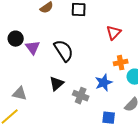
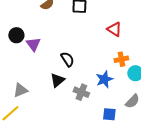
red triangle: (114, 33) -> (114, 29), turned -42
black semicircle: (64, 51) -> (67, 59), moved, size x0.7
gray triangle: (20, 94) -> (20, 90), turned -35

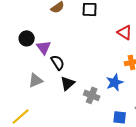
black semicircle: (67, 59) -> (58, 62), moved
gray triangle: (20, 90) -> (36, 80), moved

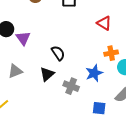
black semicircle: (58, 62) -> (58, 53), moved

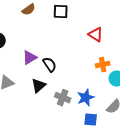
purple triangle: (23, 38) -> (30, 58), moved, turned 35
blue star: (94, 73) -> (86, 98), moved

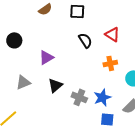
black semicircle: (50, 65) -> (85, 40), moved
orange cross: (103, 65) -> (110, 63), moved

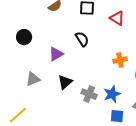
red triangle: (112, 34) -> (117, 18), moved
black semicircle: (85, 40) -> (82, 39), moved

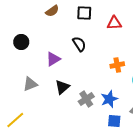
red triangle: (117, 18) -> (114, 23), turned -35
gray cross: (89, 94) -> (86, 99), turned 35

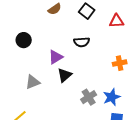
black square: (84, 13) -> (87, 11), turned 35
black semicircle: (79, 44) -> (82, 42), turned 119
black triangle: (62, 87) -> (65, 75), moved

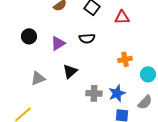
purple triangle: (56, 57) -> (58, 43), moved
gray cross: (89, 97) -> (94, 93), turned 35

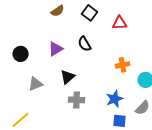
black circle: (29, 36) -> (21, 54), moved
black semicircle: (87, 38) -> (85, 44), turned 63
gray cross: (94, 93) -> (77, 100), moved

